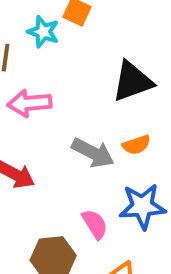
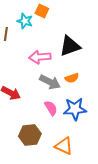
pink arrow: (29, 103) -> (40, 57), moved
pink semicircle: (95, 224) -> (51, 108), moved

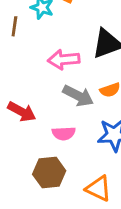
pink semicircle: (51, 108) -> (64, 133), moved, turned 119

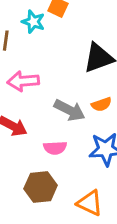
pink arrow: (64, 60) -> (23, 81), moved

